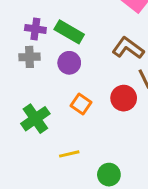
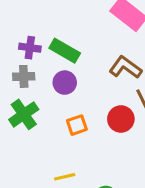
orange square: (81, 104) -> (77, 125), turned 36
green cross: (35, 119) -> (24, 114), moved

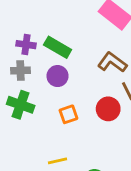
green cross: (24, 114) -> (21, 105), turned -36

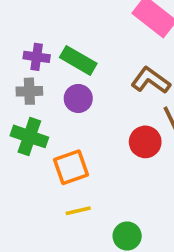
orange square: (68, 114) -> (71, 167), moved, size x1.4

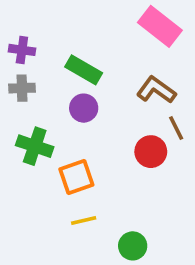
purple cross: (37, 57) -> (22, 50), moved
gray cross: (29, 91) -> (22, 88), moved

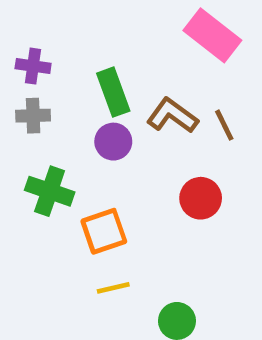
green rectangle: (84, 70) -> (113, 92), turned 40
brown L-shape: (156, 90) -> (172, 116), moved
brown line: (176, 128) -> (224, 125), moved

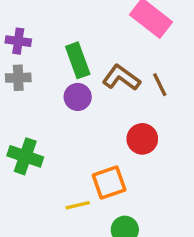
green cross: (50, 191) -> (25, 156), moved
orange square: (104, 231) -> (109, 183), moved

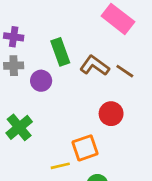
brown line: (160, 85) -> (125, 71), turned -30
purple circle: (78, 97) -> (41, 81), moved
green cross: (25, 156) -> (19, 127), turned 32

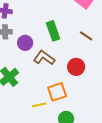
green rectangle: (60, 52) -> (53, 31), moved
brown L-shape: (95, 66) -> (44, 58), moved

